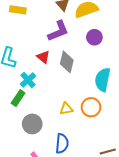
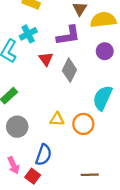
cyan cross: (28, 80) -> (28, 34), moved

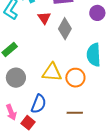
cyan semicircle: (103, 98) -> (94, 55), turned -30
yellow triangle: (57, 119) -> (52, 72), size x1.5
brown line: (90, 175) -> (75, 113), moved

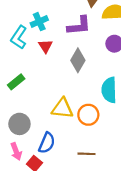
red triangle: (44, 18) -> (45, 46), moved
gray circle: (16, 78) -> (19, 124), moved

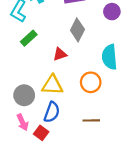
red triangle: (45, 46) -> (60, 54), moved, turned 48
green rectangle: (16, 82) -> (29, 38), moved
yellow triangle: (62, 108) -> (52, 85), moved

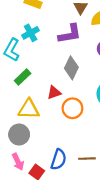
orange circle: (91, 82) -> (72, 108), moved
yellow triangle: (52, 85) -> (29, 109), moved
blue semicircle: (52, 112) -> (59, 160), moved

